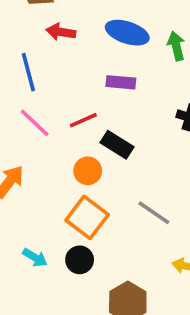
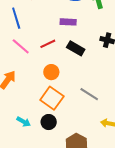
black rectangle: (117, 145) -> (76, 48), moved

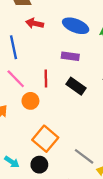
red line: (48, 44) -> (46, 79), turned -70
orange circle: (51, 72) -> (30, 101), moved
gray line: (89, 94) -> (84, 156), moved

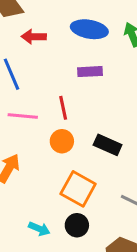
pink line: (16, 79) -> (23, 116), turned -30
black rectangle: (76, 86) -> (108, 145), moved
orange circle: (30, 101) -> (62, 141), moved

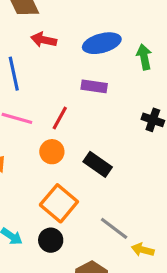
blue ellipse: (89, 29) -> (102, 43), turned -36
red line: (63, 108) -> (60, 118), turned 30

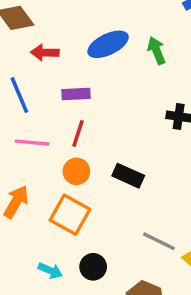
purple rectangle: (94, 86) -> (76, 94), moved
orange square: (59, 203) -> (70, 215), moved

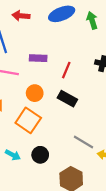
purple rectangle: (76, 94) -> (38, 58), moved
red line: (78, 133) -> (66, 70), moved

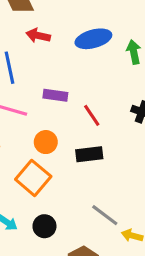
red line: (66, 70) -> (92, 115), turned -63
black rectangle: (67, 99) -> (89, 154), turned -42

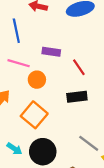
orange circle: (46, 142) -> (37, 80), moved
black circle: (44, 226) -> (43, 152), size x1.5

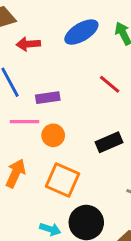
purple rectangle: (51, 52) -> (48, 98), moved
red line: (79, 67) -> (110, 84), moved

